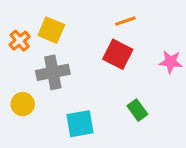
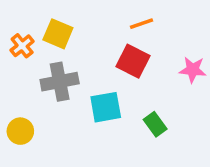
yellow circle: (23, 104) -> (20, 131), moved
cyan square: (80, 124) -> (106, 107), moved

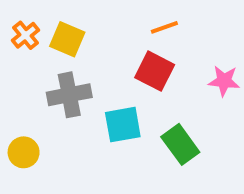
orange cross: (22, 46) -> (26, 35), moved
green rectangle: (155, 124) -> (180, 144), size x1.4

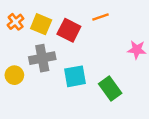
red square: (155, 71) -> (69, 30), moved
yellow circle: (24, 152) -> (14, 75), moved

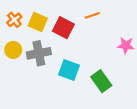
yellow circle: (14, 75) -> (13, 50), moved
cyan square: (75, 76) -> (69, 70), turned 30

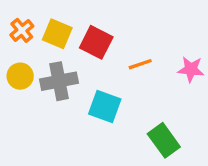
orange line: (92, 15) -> (140, 64), moved
green rectangle: (101, 81) -> (164, 140), moved

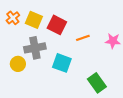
yellow circle: (20, 76) -> (18, 64), moved

